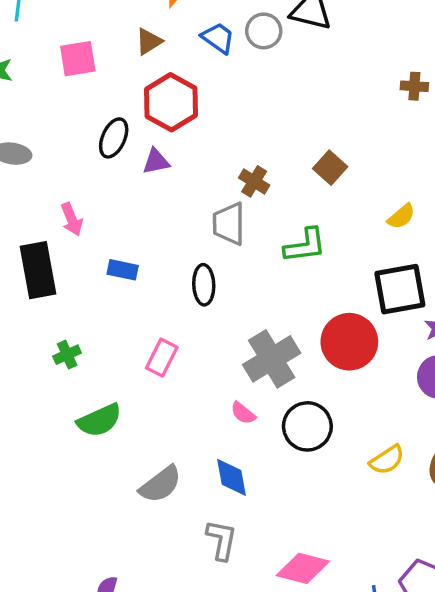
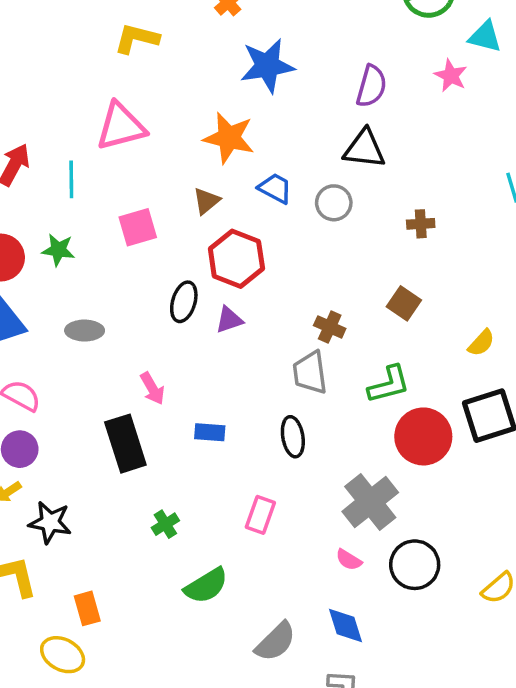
gray circle: (264, 31) -> (334, 203), moved
brown cross: (414, 86) -> (421, 224), moved
red circle: (349, 342) -> (423, 436), moved

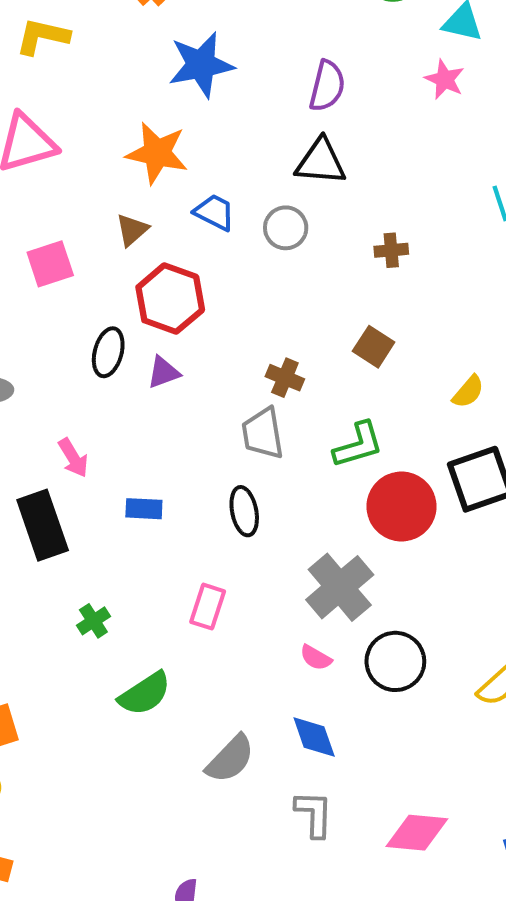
pink star: (451, 76) -> (445, 79), moved

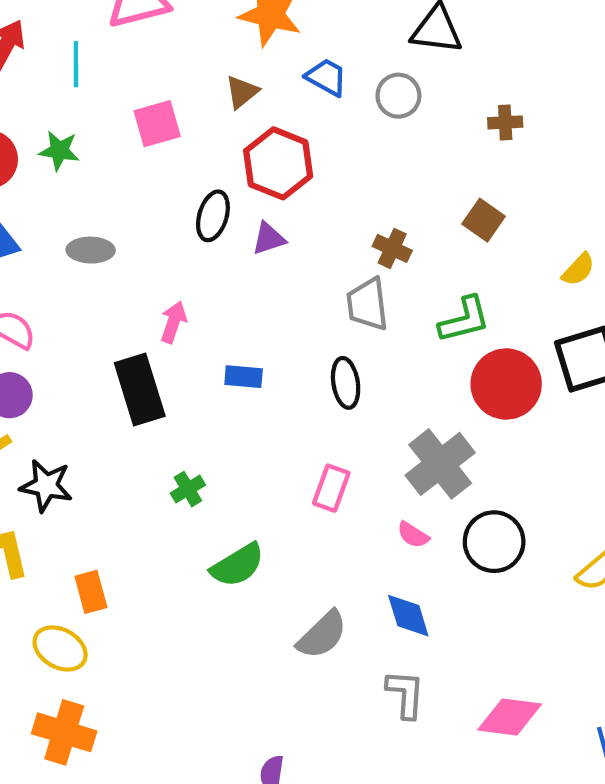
pink arrow: (73, 458) -> (173, 322), turned -132
pink rectangle: (208, 607) -> (331, 488), moved

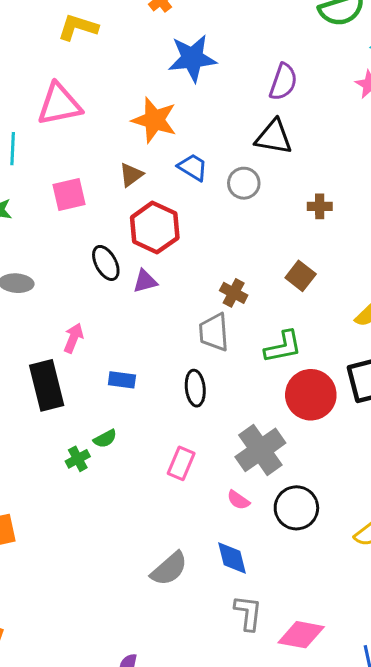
black ellipse: (213, 216) -> (106, 263), turned -48
green semicircle: (237, 565) -> (105, 439), moved, size x0.6
gray L-shape: (405, 694) -> (248, 613), moved

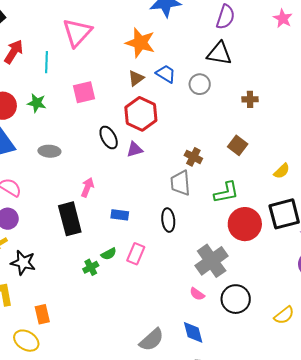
pink triangle: (59, 104) -> (77, 33), turned -36
brown triangle: (131, 175) -> (136, 78), moved
pink rectangle: (181, 463) -> (136, 254), moved

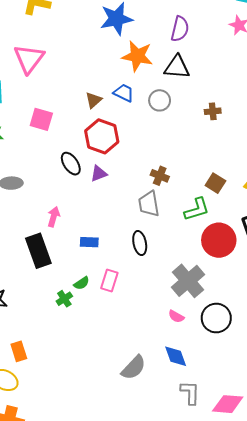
orange star: (140, 43) -> (137, 56), moved
pink square: (84, 92) -> (41, 119), turned 35
brown square: (238, 145) -> (215, 183), moved

